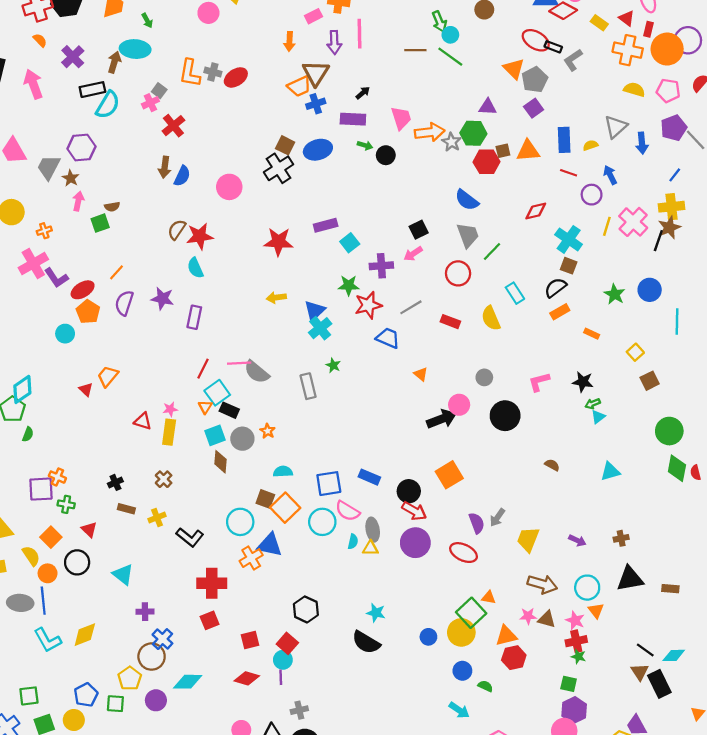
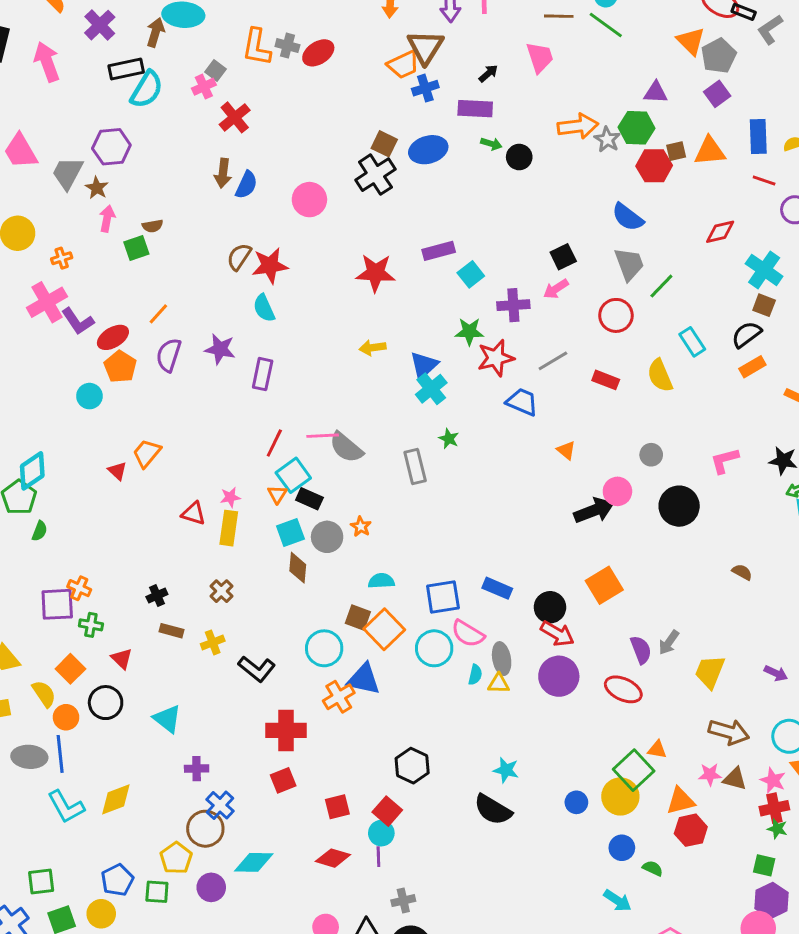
pink trapezoid: (401, 118) -> (540, 57), moved

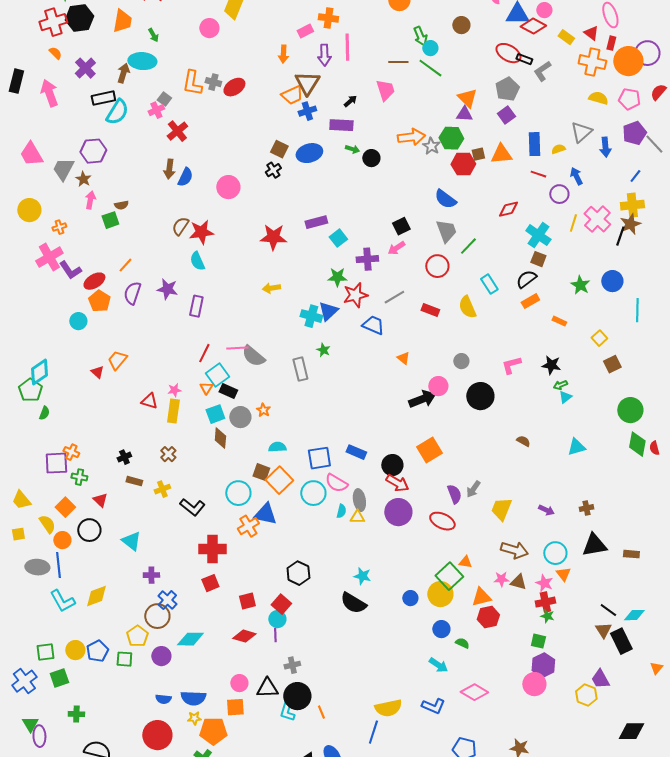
orange triangle: (691, 41) -> (467, 98), moved
black cross: (375, 175) -> (273, 170), size x0.6
blue triangle: (424, 365) -> (328, 311), moved
cyan cross: (431, 389) -> (311, 316), turned -35
yellow circle: (101, 914) -> (75, 650), moved

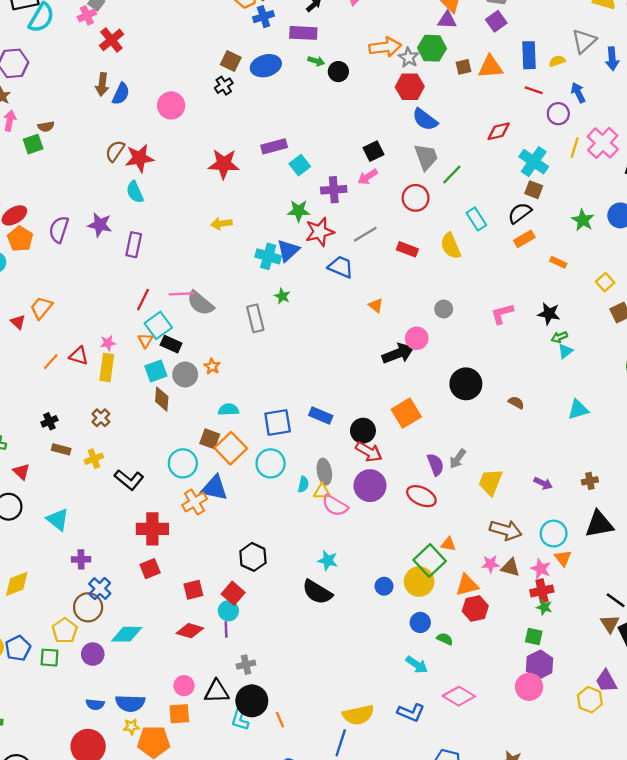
red hexagon: (463, 164) -> (410, 87), moved
orange line: (125, 265) -> (51, 362), moved
black circle: (480, 396) -> (466, 384), moved
pink semicircle: (336, 483) -> (335, 506), moved

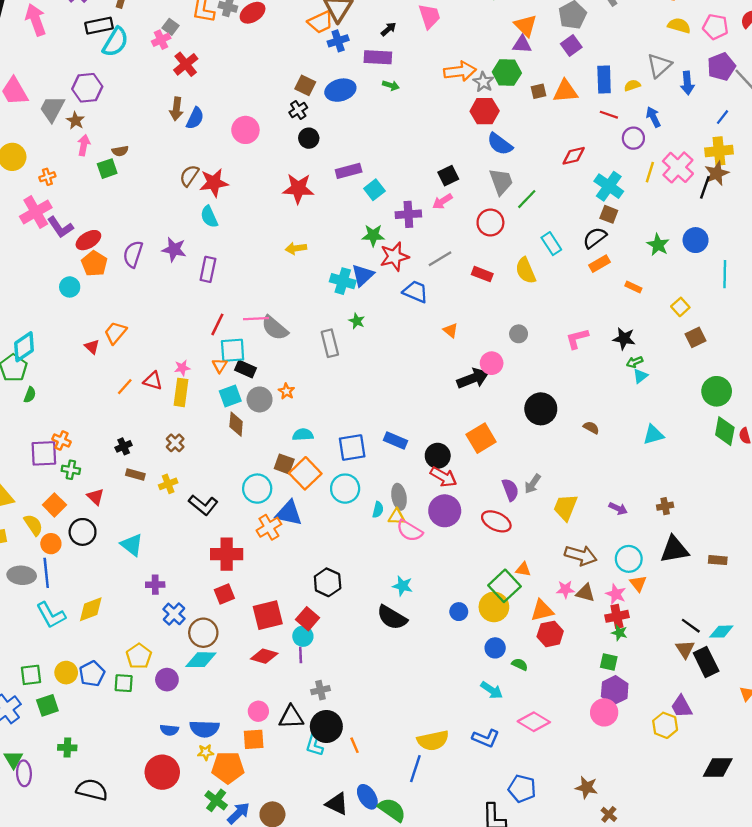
black circle: (338, 72) -> (309, 138), moved
cyan square: (158, 325) -> (233, 350), turned 32
red square: (193, 590) -> (268, 615), size x1.5
brown circle: (88, 607) -> (203, 633), moved

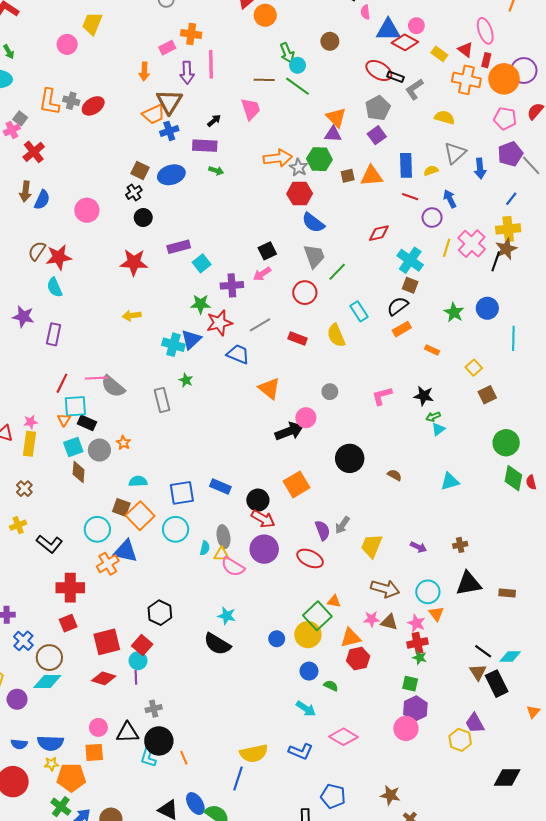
yellow semicircle: (679, 26) -> (445, 117), moved
orange triangle: (451, 330) -> (269, 389), size x1.6

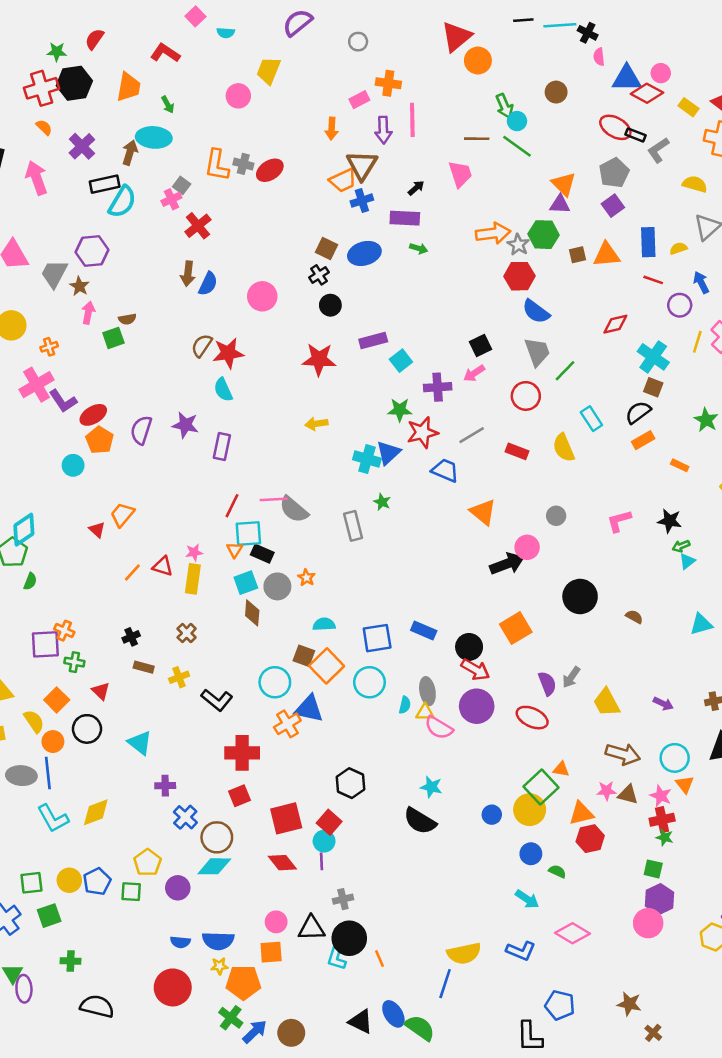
yellow trapezoid: (372, 546) -> (607, 702), turned -50
red diamond: (104, 678) -> (282, 863), turned 35

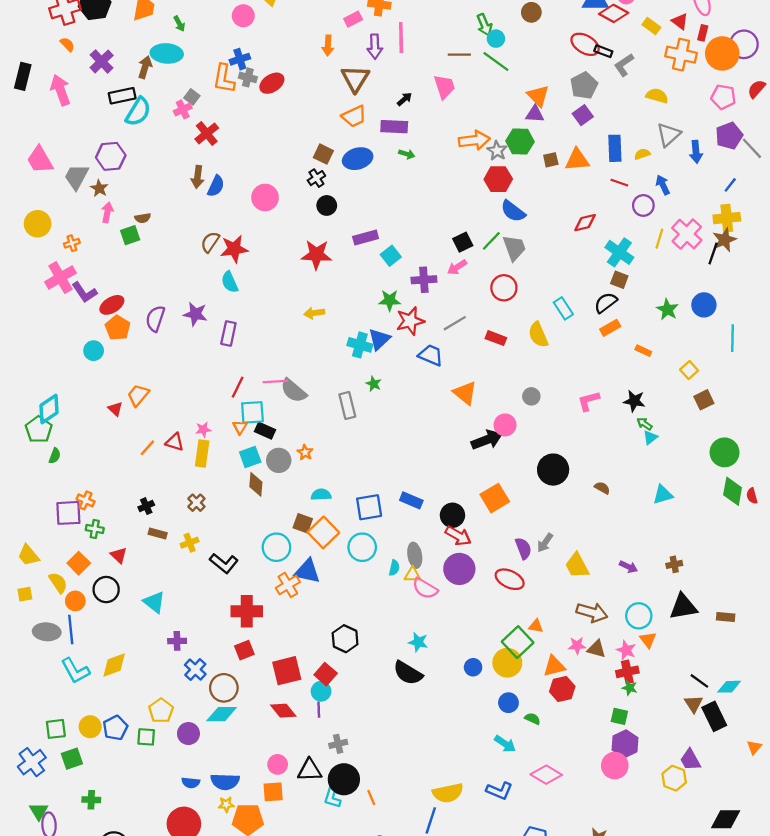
orange trapezoid: (343, 180) -> (354, 116), moved
blue cross: (362, 201) -> (240, 59), moved
green line: (565, 371) -> (491, 241), moved
green arrow: (681, 546) -> (644, 424), turned 56

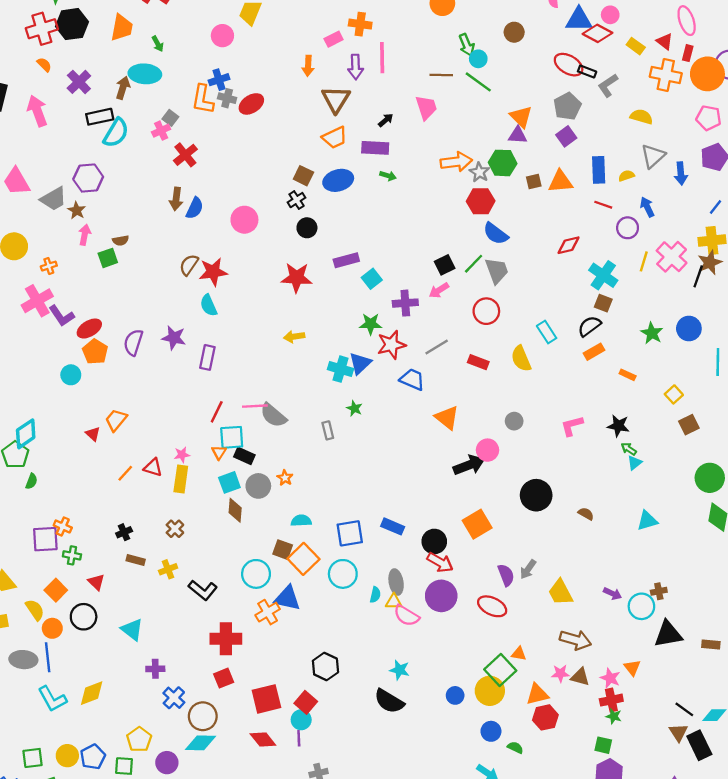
gray trapezoid: (76, 177) -> (53, 199), turned -148
gray rectangle: (347, 406) -> (328, 430), size x0.7
cyan circle: (639, 616) -> (641, 606), moved

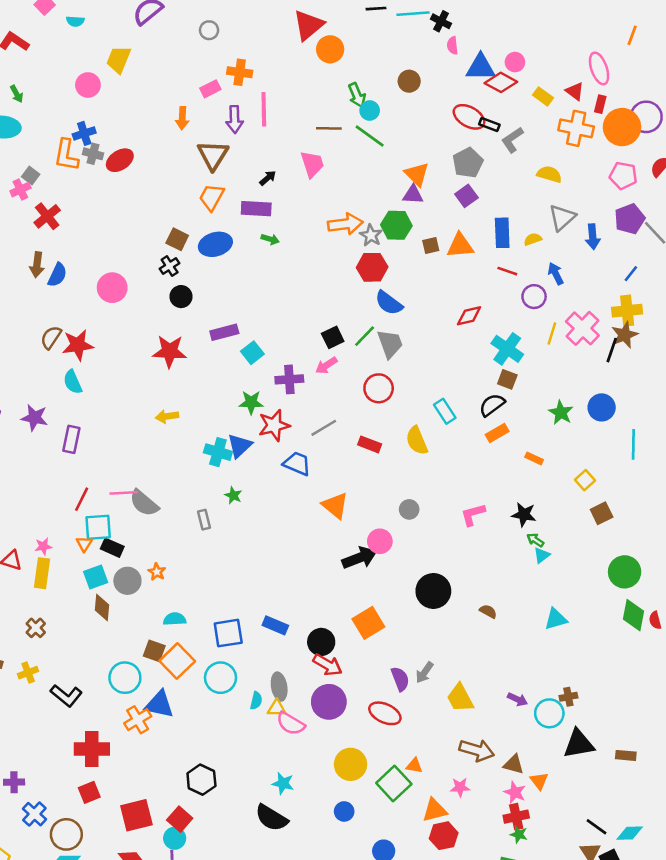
orange trapezoid: (335, 138) -> (212, 197), turned 144
brown triangle: (580, 677) -> (514, 764), moved
yellow circle: (490, 691) -> (351, 764), moved

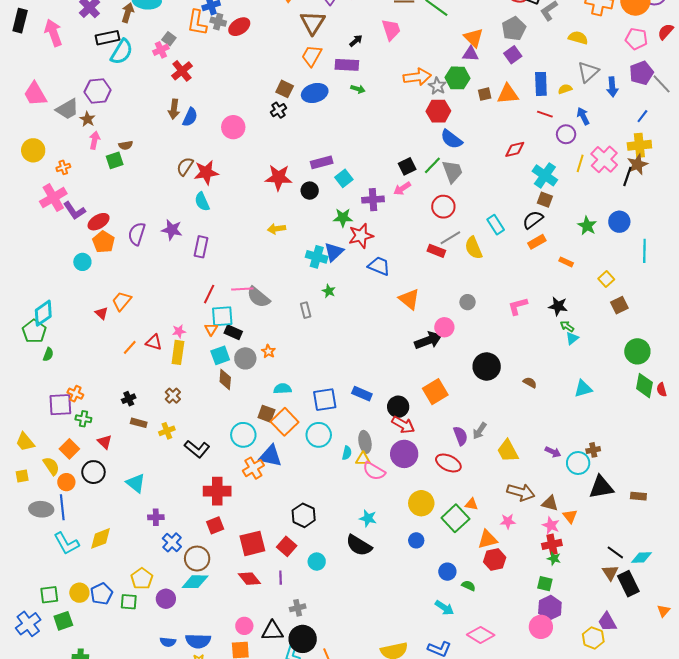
black circle: (181, 297) -> (310, 191), moved
gray line: (324, 428) -> (450, 238), moved
cyan circle: (175, 838) -> (317, 562), moved

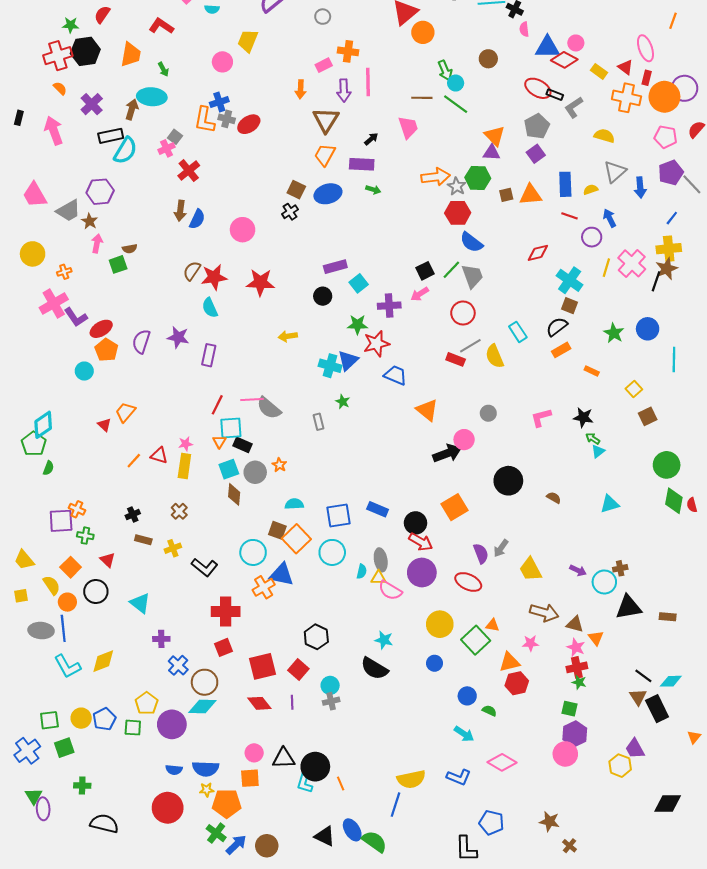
black rectangle: (20, 21) -> (19, 118), size x0.6
red star: (278, 177) -> (260, 282), moved
purple circle: (166, 599) -> (172, 724), size x1.4
gray cross: (298, 608) -> (331, 701), moved

